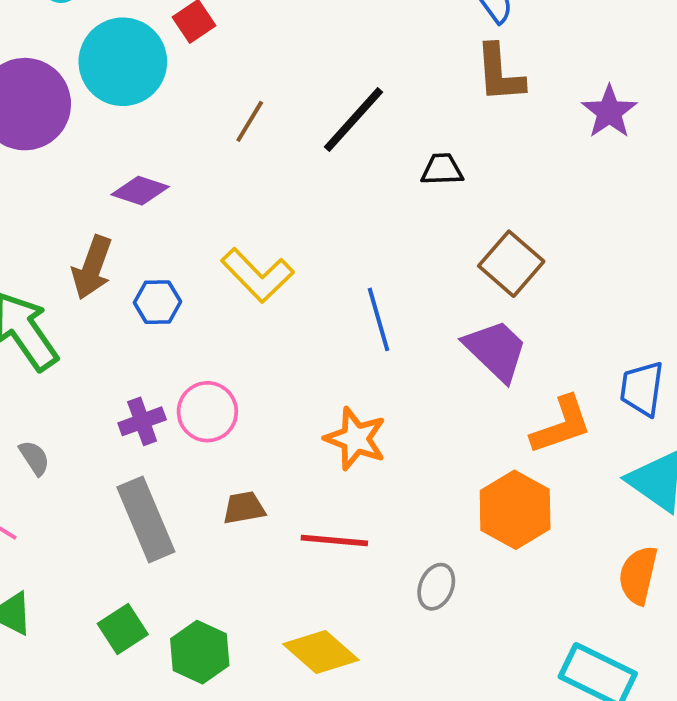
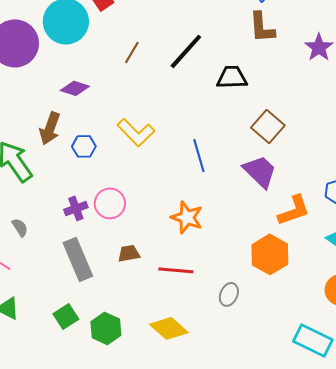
black trapezoid: (442, 169) -> (232, 77), size x1.4

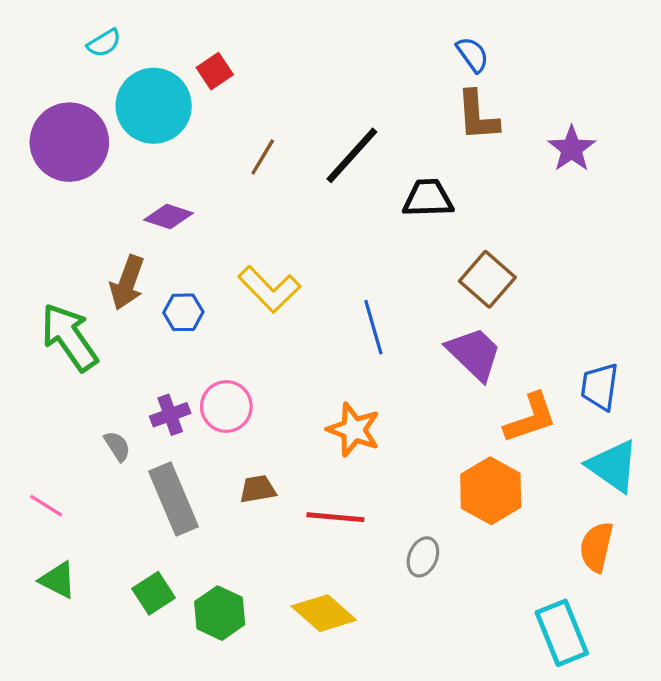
gray semicircle: (20, 227) -> (117, 446), moved
cyan rectangle: (313, 340) -> (562, 633), turned 42

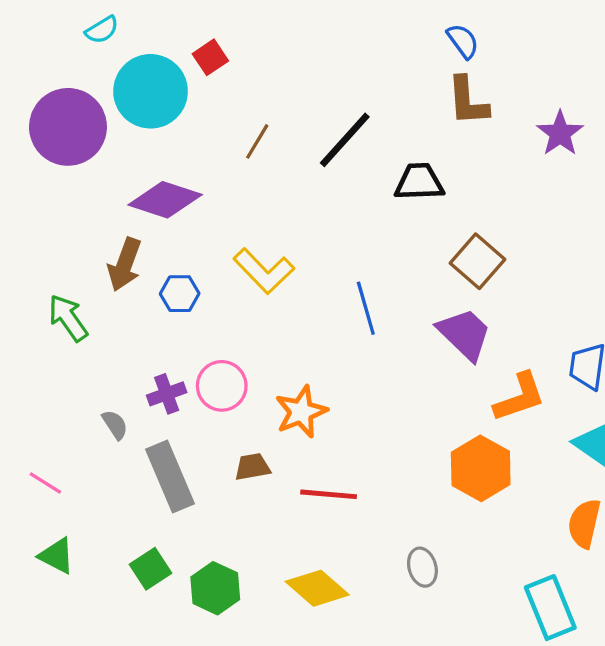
purple diamond: (168, 216) -> (165, 200), size x1.5
green arrow: (69, 337) -> (68, 318), size x0.7
orange star: (354, 430) -> (301, 412), moved, turned 30
gray ellipse: (423, 557) -> (422, 567), moved, turned -39

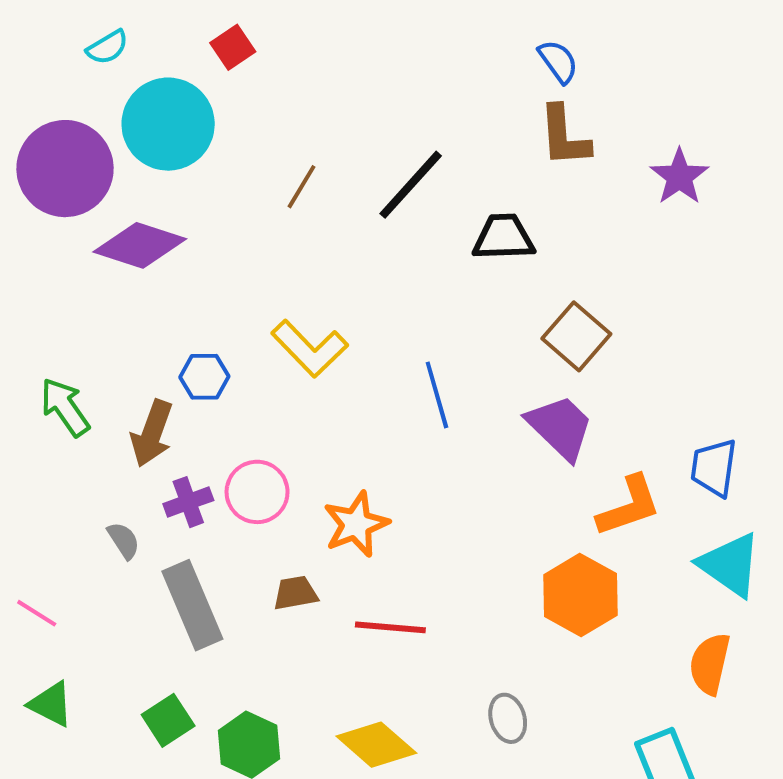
red square: (210, 57) -> (233, 47), moved
purple diamond: (165, 200) -> (140, 245), moved
brown arrow: (125, 264) -> (152, 433), moved

